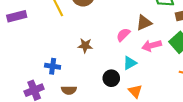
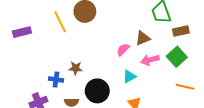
brown star: (85, 46) -> (76, 68), moved
black circle: (111, 78) -> (97, 91), moved, size x1.5

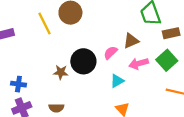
blue cross: (56, 80) -> (18, 84), moved
black circle: (97, 91) -> (83, 61), moved

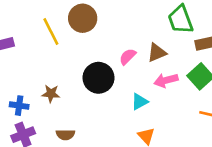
pink semicircle: (110, 53) -> (128, 57), moved
brown star: (61, 72) -> (51, 94), moved

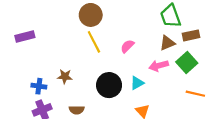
yellow line: (51, 31) -> (94, 42), moved
brown triangle: (157, 53) -> (167, 43), moved
black circle: (98, 78) -> (109, 85), moved

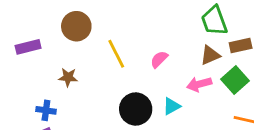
brown circle: (91, 15) -> (76, 26), moved
brown star: (65, 76) -> (68, 77), moved

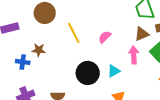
pink arrow: (199, 84) -> (134, 55), turned 102
blue cross: (46, 110) -> (23, 62), moved

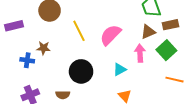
pink semicircle: (105, 37) -> (110, 35), size x1.6
black circle: (88, 73) -> (81, 71), moved

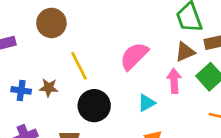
yellow line: (79, 31) -> (79, 66), moved
brown star: (43, 48) -> (49, 88), moved

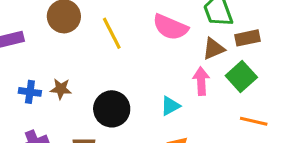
pink semicircle: (134, 56) -> (170, 27), moved, turned -112
yellow line: (79, 66) -> (112, 33), moved

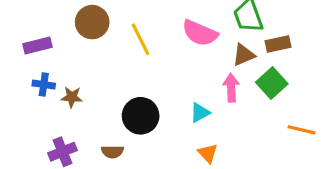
brown star: (61, 89) -> (72, 97), moved
blue cross: (30, 92) -> (44, 85), moved
orange line: (254, 121) -> (301, 130), moved

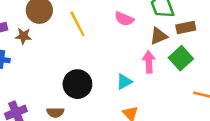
pink semicircle: (200, 33) -> (124, 19), size x0.7
brown star: (72, 97) -> (23, 36), moved

